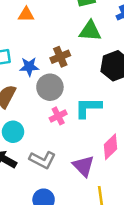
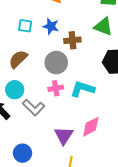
blue star: (29, 67) -> (51, 26), moved
gray L-shape: (42, 160) -> (34, 107), moved

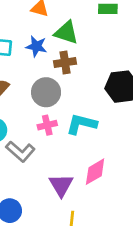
green triangle: (103, 27) -> (66, 33), moved

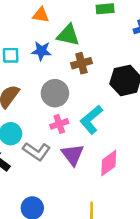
brown cross: (65, 62) -> (81, 63), moved
cyan L-shape: (81, 124) -> (91, 120), turned -48
purple triangle: (61, 185) -> (73, 155), moved

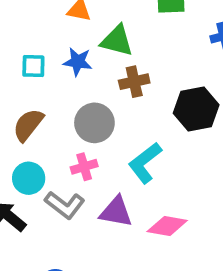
pink cross: (59, 124) -> (84, 167), moved
purple triangle: (73, 155) -> (116, 212), turned -45
pink diamond: (109, 163) -> (167, 226), turned 44

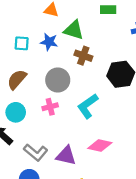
brown cross: (134, 82) -> (83, 56), turned 30
gray L-shape: (65, 205) -> (36, 152), moved
purple triangle: (116, 212) -> (66, 156), moved

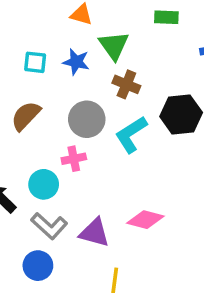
green triangle: (74, 30) -> (114, 46), turned 35
cyan L-shape: (88, 106) -> (131, 134), moved
cyan circle: (16, 112) -> (44, 184), moved

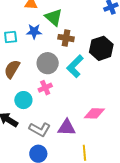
cyan circle: (44, 184) -> (23, 100), moved

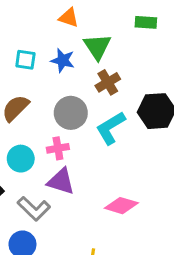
brown cross: (66, 38) -> (108, 82), turned 35
purple triangle: (67, 128) -> (61, 181), moved

